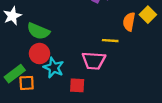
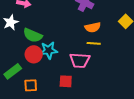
orange semicircle: (129, 22) -> (93, 27), moved, turned -112
cyan star: (54, 68) -> (49, 50), moved, turned -30
orange square: (27, 83) -> (31, 85), moved

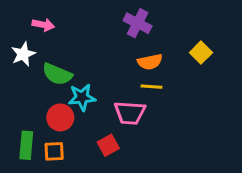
red circle: (34, 54) -> (60, 117), moved
green rectangle: (13, 71) -> (26, 145), moved, turned -48
red square: (66, 81) -> (108, 145), turned -32

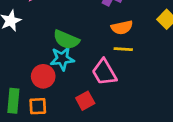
green semicircle: (57, 74) -> (66, 40), moved
pink trapezoid: (130, 113) -> (104, 72), turned 56

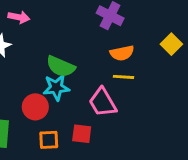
red square: (85, 101) -> (82, 134), turned 36
orange square: (38, 106) -> (49, 140), moved

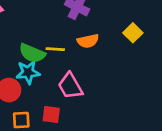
yellow line: (124, 77) -> (55, 49), moved

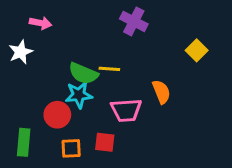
orange semicircle: (88, 41) -> (161, 92), moved, turned -100
pink trapezoid: (70, 86) -> (126, 110), turned -64

